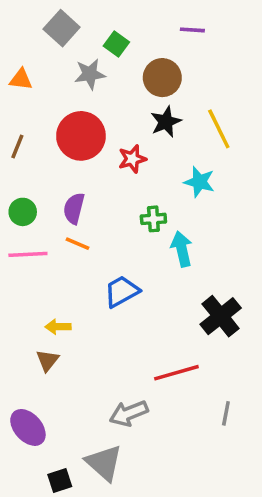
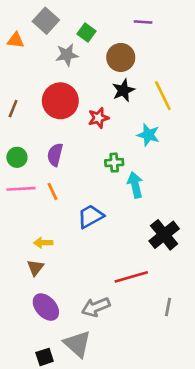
orange triangle: (21, 79) -> (16, 40), moved
orange line: (77, 244) -> (52, 191), moved, turned 42
purple ellipse: (28, 427) -> (46, 307), moved

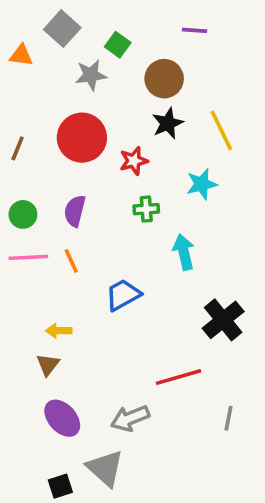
cyan star: (148, 135) -> (202, 184), turned -30
green cross: (114, 163) -> (146, 209), moved

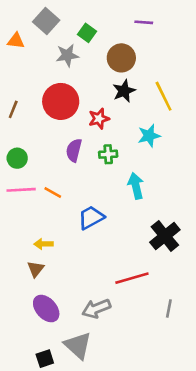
purple semicircle: (75, 211) -> (74, 150), moved
orange line: (71, 261) -> (53, 192), turned -36

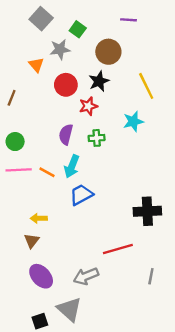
orange triangle: (16, 41) -> (36, 65), moved, turned 42
black star: (124, 91) -> (99, 81), moved
red circle: (61, 101) -> (66, 85), moved, size x0.7
cyan arrow: (136, 186) -> (72, 166), moved, turned -145
black cross: (165, 236) -> (147, 211), turned 36

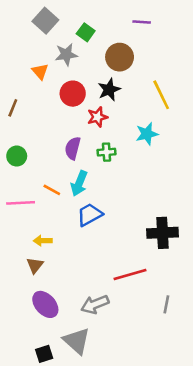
pink line: (19, 170) -> (21, 203), moved

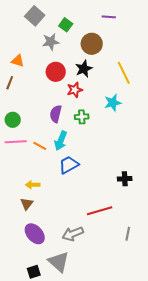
orange triangle: (40, 71) -> (18, 61), moved, turned -32
pink line: (21, 203) -> (16, 142), moved
black cross: (163, 233) -> (125, 179), size x0.6

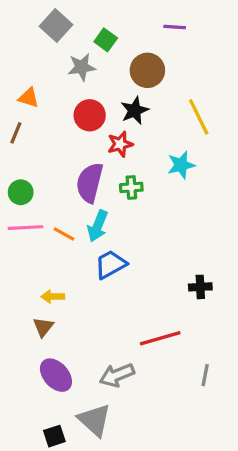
purple semicircle: (56, 114) -> (90, 183), size x1.4

